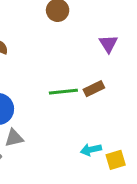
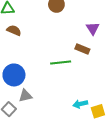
brown rectangle: (94, 89) -> (82, 49), moved, turned 48

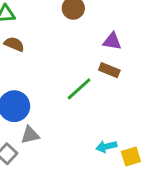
purple triangle: (93, 28) -> (112, 41), moved, turned -48
green line: (61, 63) -> (79, 89), turned -36

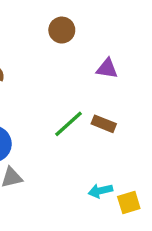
brown rectangle: (109, 70) -> (104, 124), moved

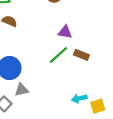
purple triangle: (107, 69) -> (65, 32), moved

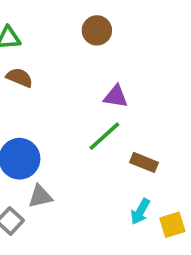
brown rectangle: (81, 55) -> (144, 162), moved
cyan arrow: (79, 99) -> (140, 212), turned -48

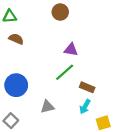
gray triangle: (40, 196) -> (47, 107), moved
cyan arrow: (140, 212) -> (85, 107), moved

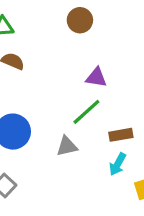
brown rectangle: (87, 87) -> (121, 135), turned -32
gray triangle: (47, 107) -> (67, 146), moved

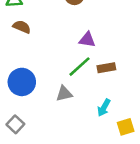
brown rectangle: (121, 135) -> (106, 68), moved

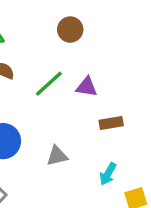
green line: (80, 67) -> (49, 84), moved

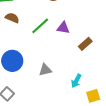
brown rectangle: (111, 123) -> (85, 44), moved, turned -32

